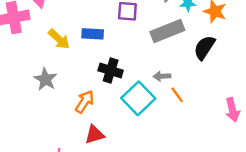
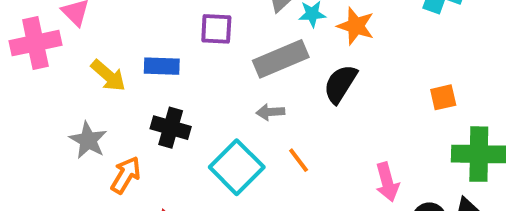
black cross: (111, 71) -> (171, 128), moved
gray arrow: (162, 76) -> (270, 112), moved
orange arrow: (85, 102) -> (126, 175), moved

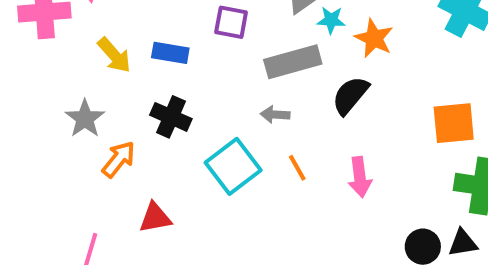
orange square: (443, 97) -> (454, 123), size x1.6
pink arrow: (387, 182) -> (360, 177), moved

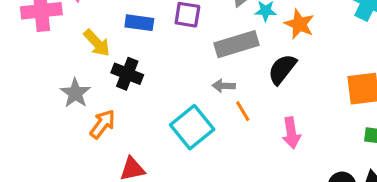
blue rectangle: (170, 53) -> (139, 23), moved
black cross: (171, 117) -> (127, 74), moved
orange line: (297, 168) -> (243, 111), moved

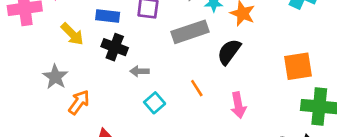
black cross: (127, 74) -> (115, 47), moved
gray arrow: (224, 86) -> (140, 71), moved
cyan square: (192, 127) -> (155, 103), size x0.6

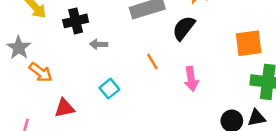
black cross: (115, 47) -> (76, 21), turned -35
orange arrow: (79, 102) -> (41, 72), turned 90
cyan square: (155, 103) -> (109, 89), moved

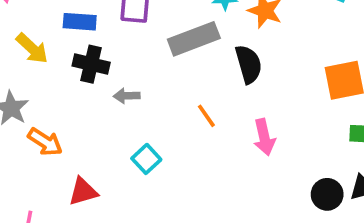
black cross: (76, 21) -> (91, 64), turned 30
black semicircle: (184, 28) -> (249, 64), turned 130

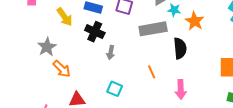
gray arrow: (127, 96) -> (111, 53), turned -88
cyan square: (146, 159) -> (115, 89), turned -35

